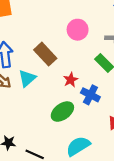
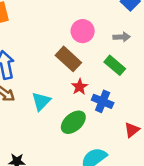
brown rectangle: (45, 54) -> (68, 59), moved
cyan triangle: (27, 78) -> (41, 101), moved

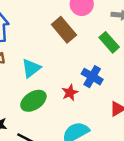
red star: (80, 87) -> (70, 93), moved
green ellipse: (73, 122) -> (33, 101), moved

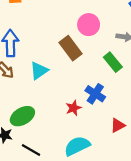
cyan triangle: (31, 68) -> (39, 71), moved
green ellipse: (33, 101) -> (22, 116), moved

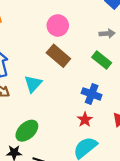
pink circle: (89, 25) -> (58, 26), moved
red star: (73, 108) -> (85, 120), moved

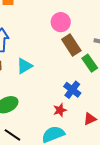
brown rectangle: (58, 56) -> (71, 45), moved

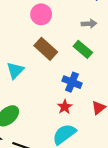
brown rectangle: (71, 45) -> (46, 49), moved

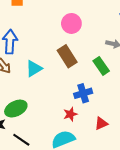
blue cross: (72, 82) -> (83, 93), turned 36

